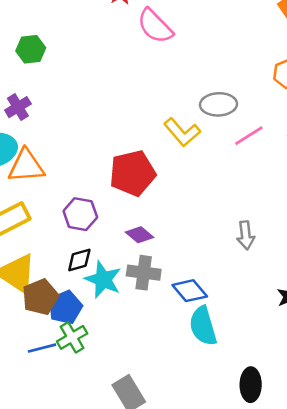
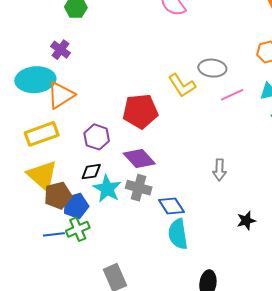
purple cross: (18, 107) -> (60, 50), turned -30
orange triangle: (26, 166) -> (61, 95), turned -36
purple diamond: (139, 235) -> (139, 159), size x1.5

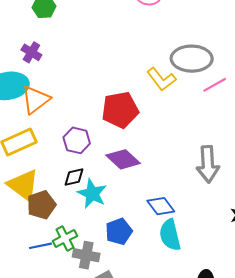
gray ellipse: (212, 68) -> (192, 59), size x1.4
gray arrow: (219, 170) -> (208, 164), size x1.6
gray cross: (139, 188) -> (86, 255), moved
blue pentagon: (76, 206) -> (119, 231), moved

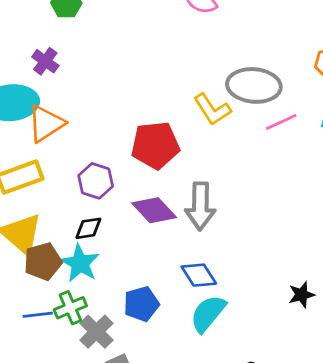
gray arrow: (208, 164) -> (200, 206), moved
cyan star: (92, 194) -> (80, 263), moved
cyan semicircle: (170, 235) -> (208, 314), turned 48
gray cross: (86, 255) -> (96, 332), turned 30

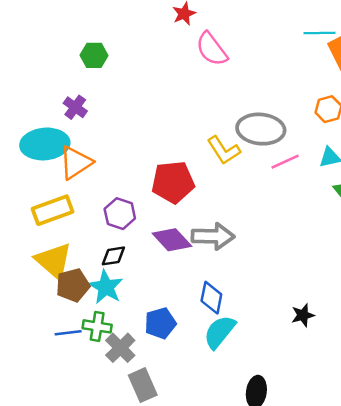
gray arrow: (200, 206) -> (213, 236), turned -90
blue diamond: (199, 275) -> (211, 298), turned 44
green cross: (70, 308) -> (97, 326), turned 32

